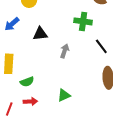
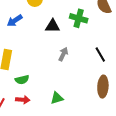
green cross: (83, 21) -> (79, 18), moved
black triangle: (40, 34) -> (53, 26), moved

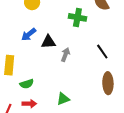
blue arrow: (15, 21) -> (29, 34), moved
black triangle: (53, 26) -> (48, 42), moved

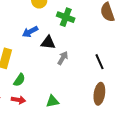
green cross: (77, 17) -> (66, 17), moved
green semicircle: (27, 84) -> (19, 80), turned -48

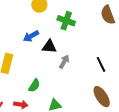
green semicircle: (19, 80) -> (34, 86), moved
brown ellipse: (99, 94) -> (102, 97), turned -40

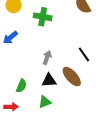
black triangle: (49, 47) -> (49, 80), moved
brown ellipse: (102, 97) -> (72, 77), moved

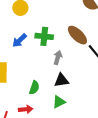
green cross: (43, 17) -> (44, 36), moved
brown ellipse: (72, 77) -> (77, 35), moved

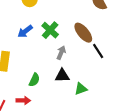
green cross: (44, 36) -> (50, 30), turned 30
green triangle: (59, 102) -> (81, 89), moved

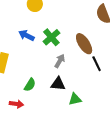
blue arrow: (25, 31) -> (26, 35), turned 56

